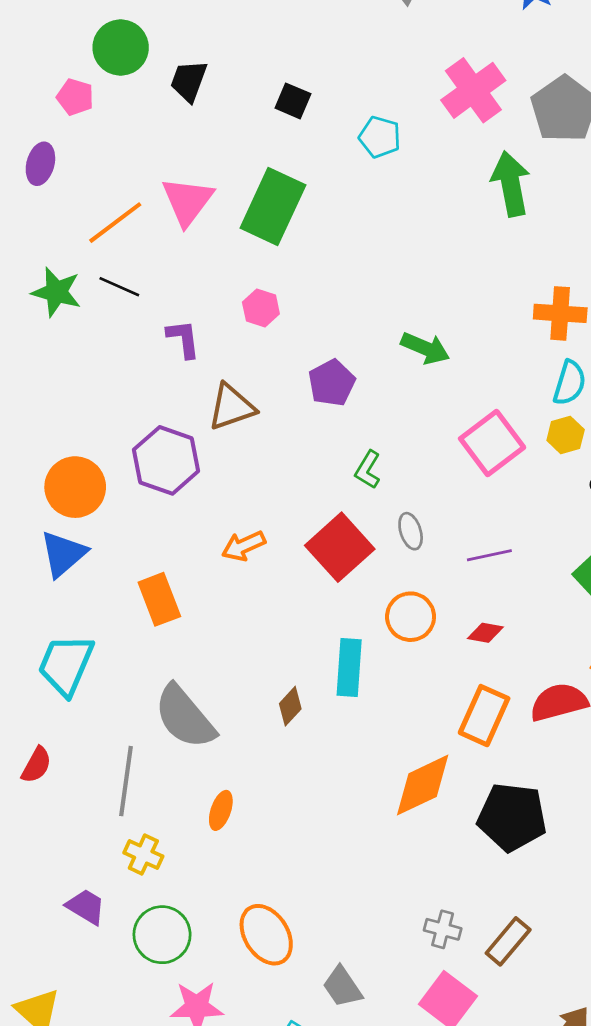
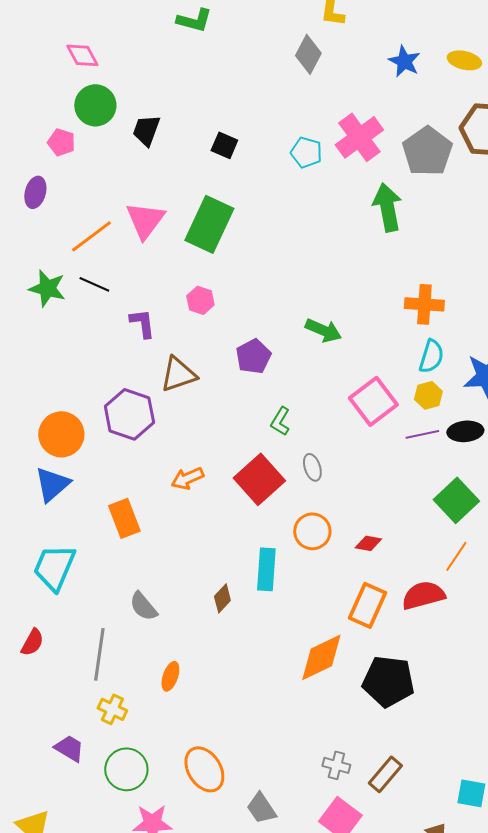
cyan pentagon: (380, 137) -> (306, 152), moved
purple line: (489, 555) -> (422, 434), moved
gray semicircle: (185, 717) -> (143, 606), size x0.6

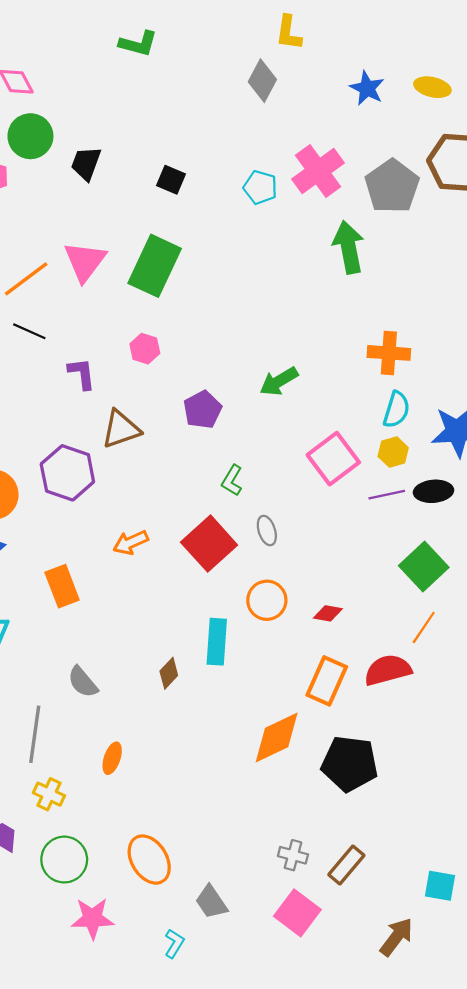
green arrow: (323, 330) -> (279, 381), turned 126

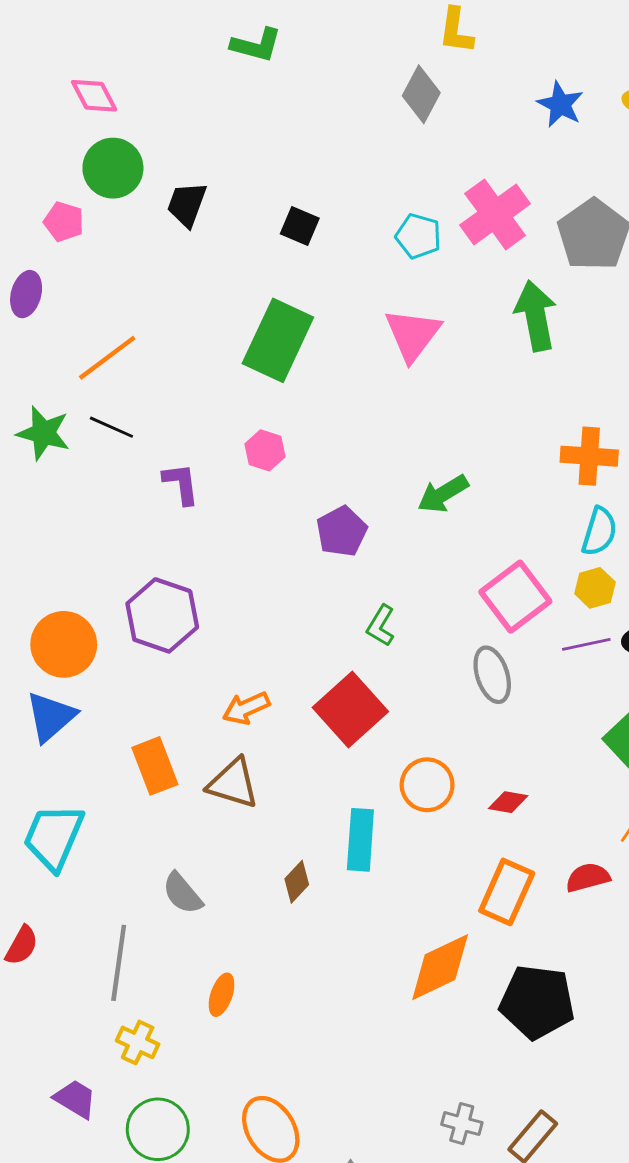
pink triangle: (85, 261) -> (413, 335), moved
brown triangle: (121, 429) -> (233, 783), moved, turned 36
gray ellipse: (267, 531) -> (492, 675), moved, size x1.4
red semicircle: (388, 670) -> (588, 877), size x0.7

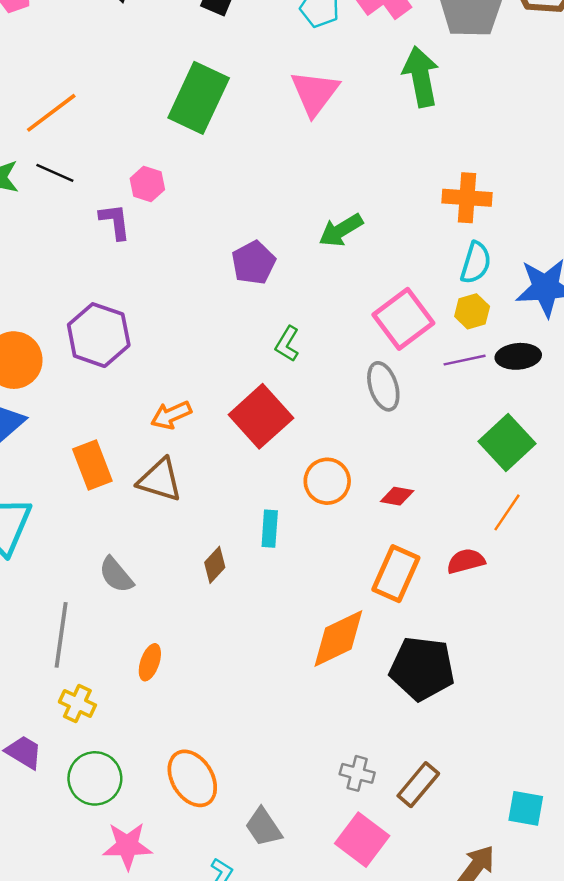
pink hexagon: (265, 450) -> (147, 184), moved
cyan rectangle: (360, 840) -> (270, 529), size x0.7

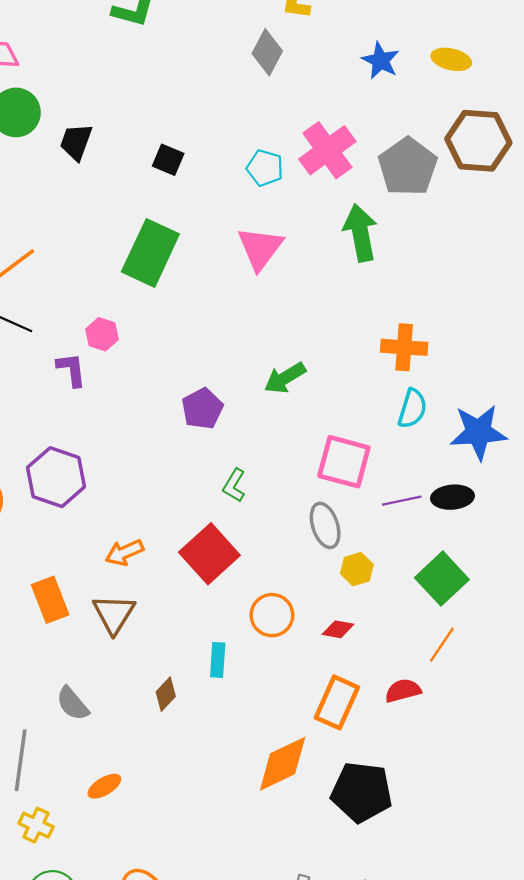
yellow hexagon: (472, 311) -> (357, 569), moved
pink square: (403, 319) -> (344, 462), turned -38
brown triangle: (160, 480) -> (114, 614), turned 45
orange ellipse: (150, 662) -> (104, 786), turned 40

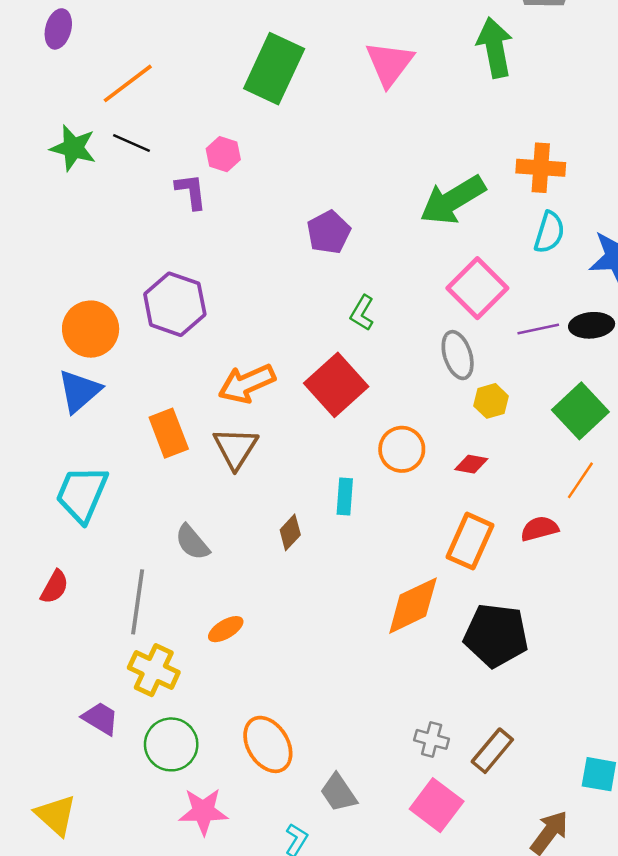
green arrow: (285, 378) -> (453, 200), moved, size x1.5
pink square: (344, 462) -> (477, 288), turned 30
orange arrow: (124, 553) -> (247, 384), size x1.4
yellow cross: (36, 825) -> (154, 670), size x1.4

